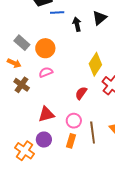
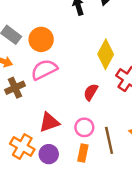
pink semicircle: (46, 72) -> (44, 70), size x1.5
brown cross: (22, 85) -> (15, 88), turned 35
orange cross: (25, 151) -> (22, 146), moved

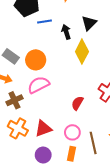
yellow diamond: (106, 54) -> (82, 52), moved
orange cross: (22, 146) -> (18, 128), moved

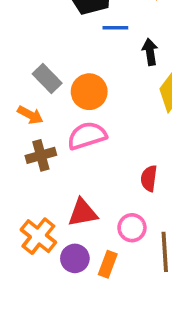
red semicircle: (77, 103) -> (149, 178), turned -32
orange cross: (18, 128) -> (38, 236), moved
orange rectangle: (72, 154) -> (108, 264), moved

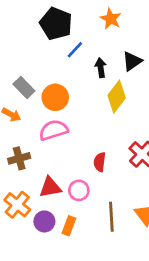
blue line: (115, 28) -> (75, 50), turned -48
brown cross: (41, 155) -> (19, 158), moved
pink circle: (132, 228) -> (79, 190), moved

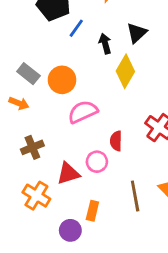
pink semicircle: (54, 130) -> (83, 112), moved
pink circle: (79, 190) -> (97, 162), moved
purple circle: (44, 221) -> (70, 230), moved

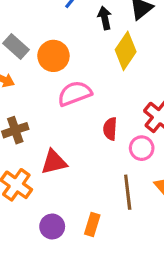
pink circle: (97, 162) -> (142, 148), moved
orange rectangle: (92, 211) -> (92, 225), moved

